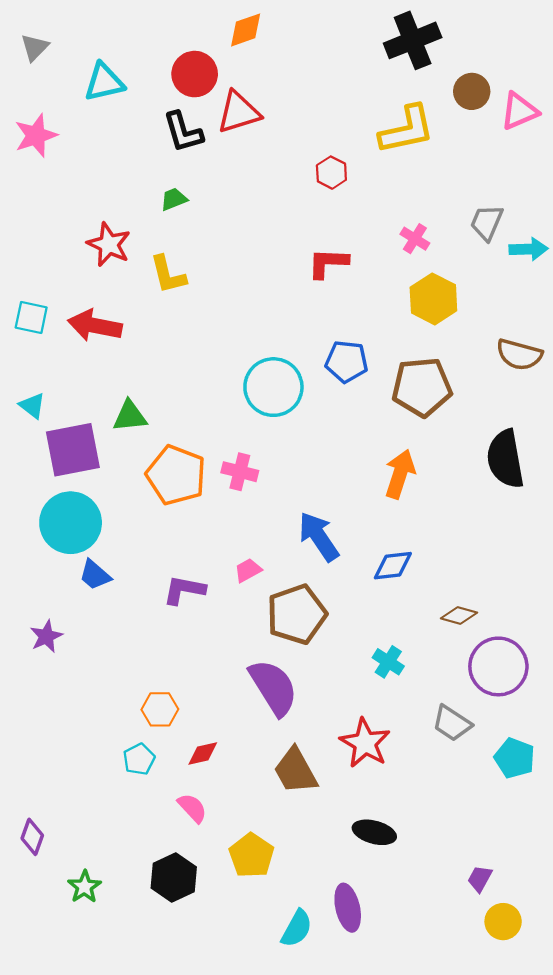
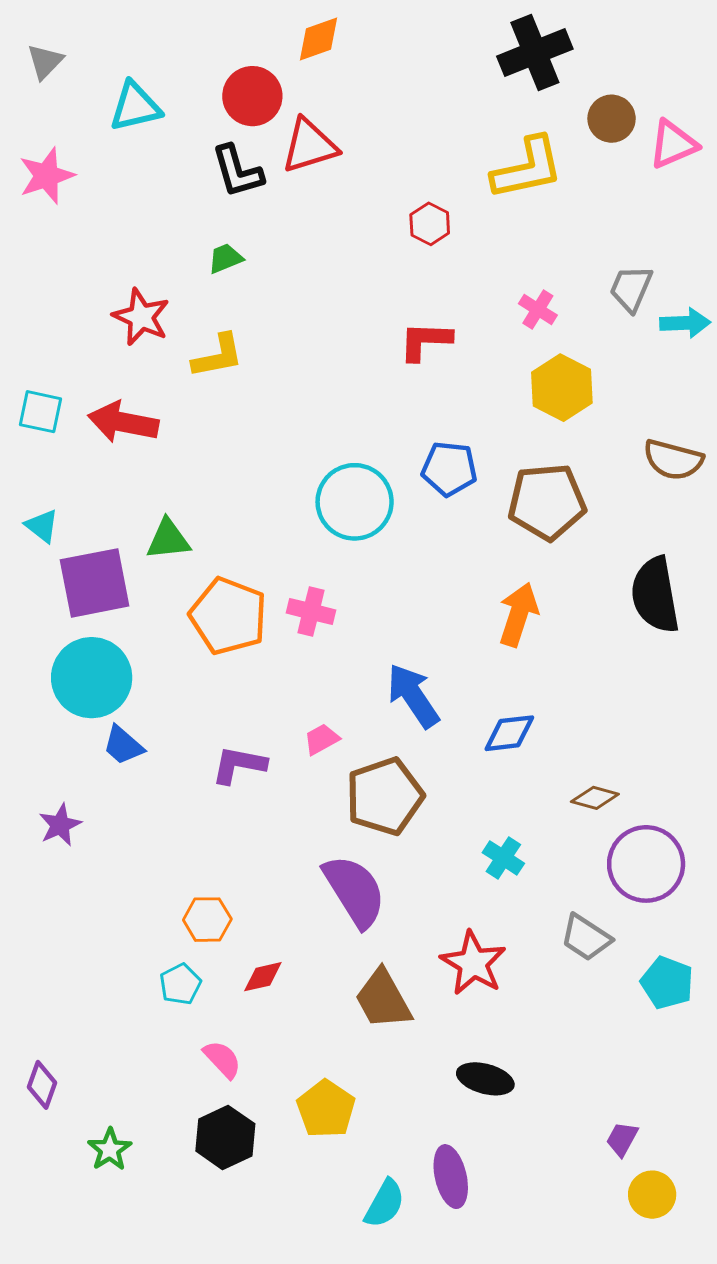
yellow L-shape: (168, 275) -> (218, 356), turned -87
pink semicircle: (192, 808) -> (222, 1059), moved

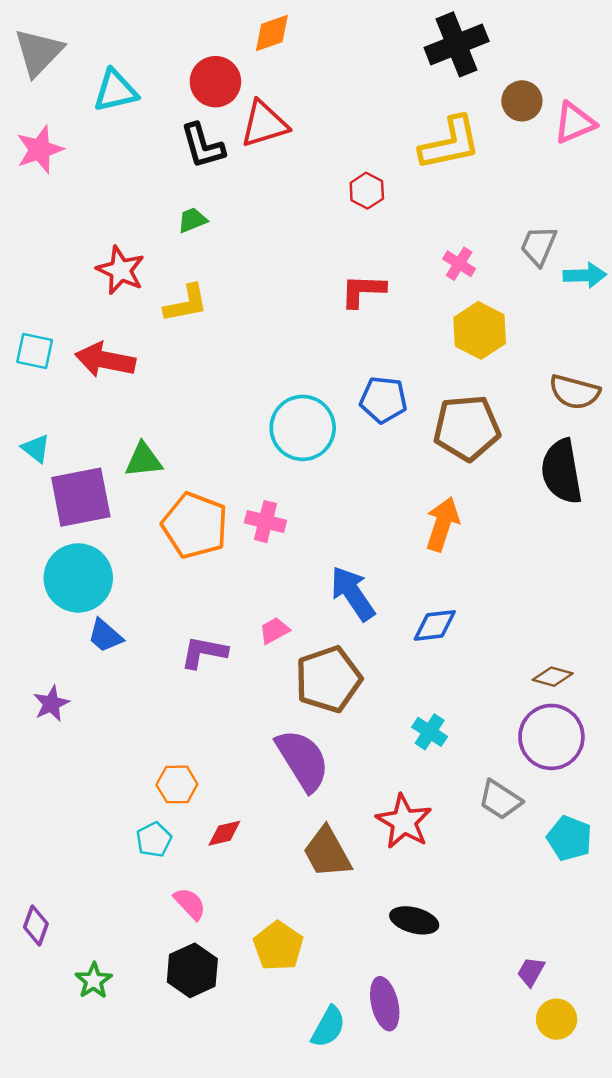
gray triangle: (45, 62) -> (38, 52), size x1.6
black semicircle: (655, 595) -> (562, 472), moved
brown diamond: (595, 798) -> (553, 677), moved

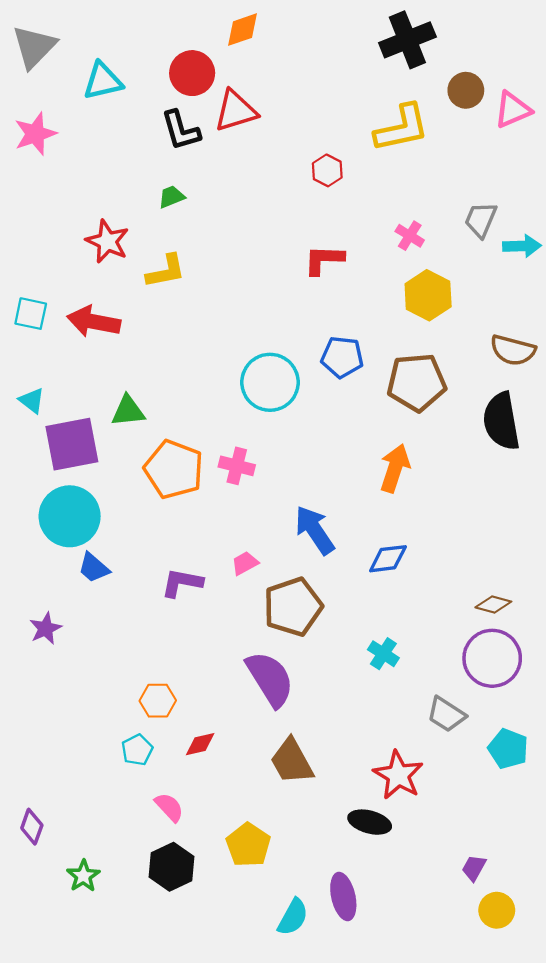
red star: (404, 822) -> (398, 775), moved

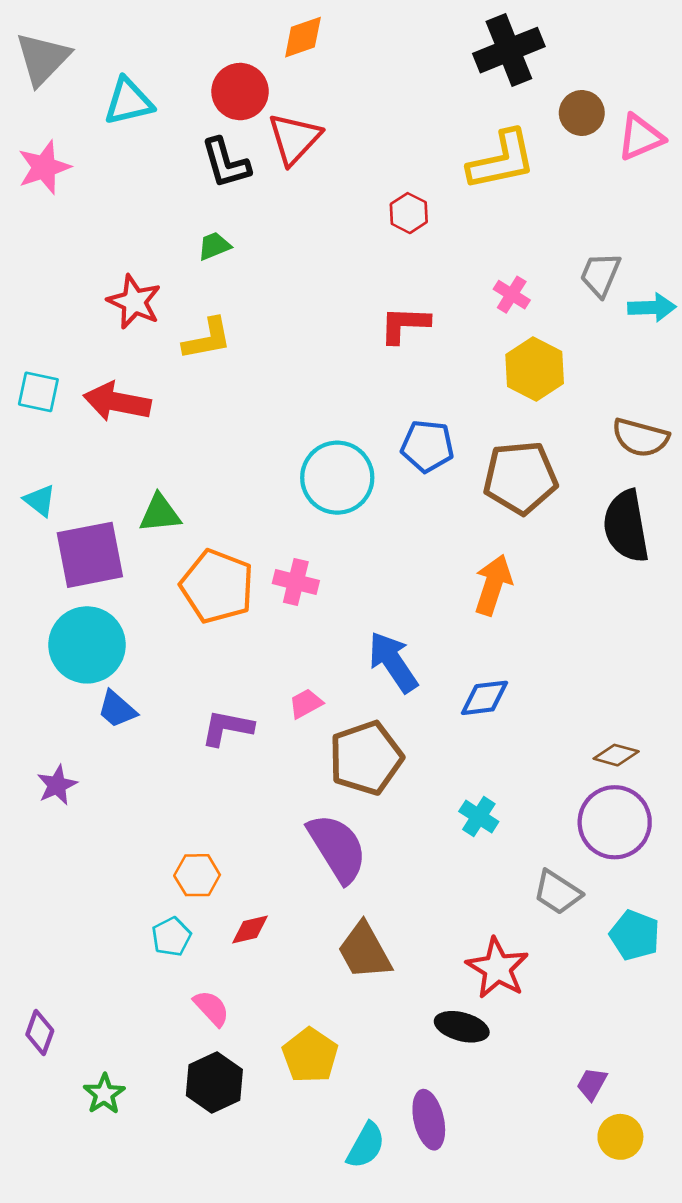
red triangle: (236, 111) -> (294, 139), turned -30

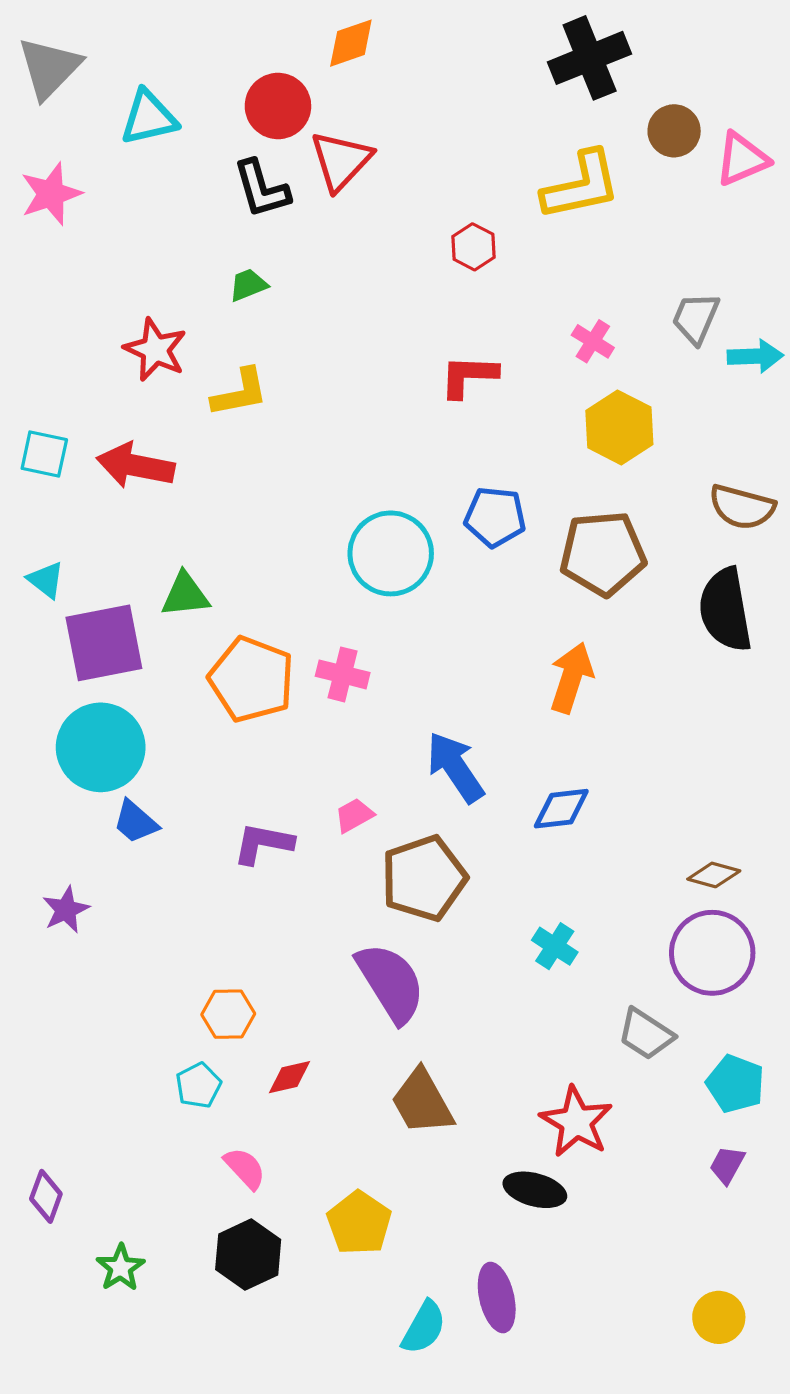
purple trapezoid: (592, 1084) -> (727, 1165), moved

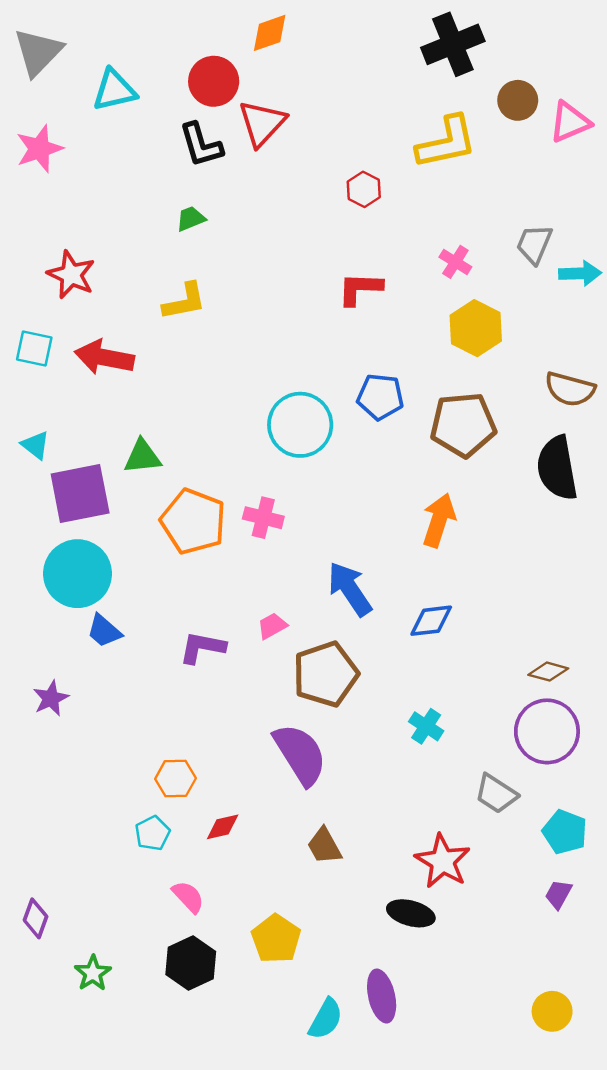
red star: (155, 350) -> (71, 275), moved
brown trapezoid: (422, 1102) -> (324, 846), size x0.7

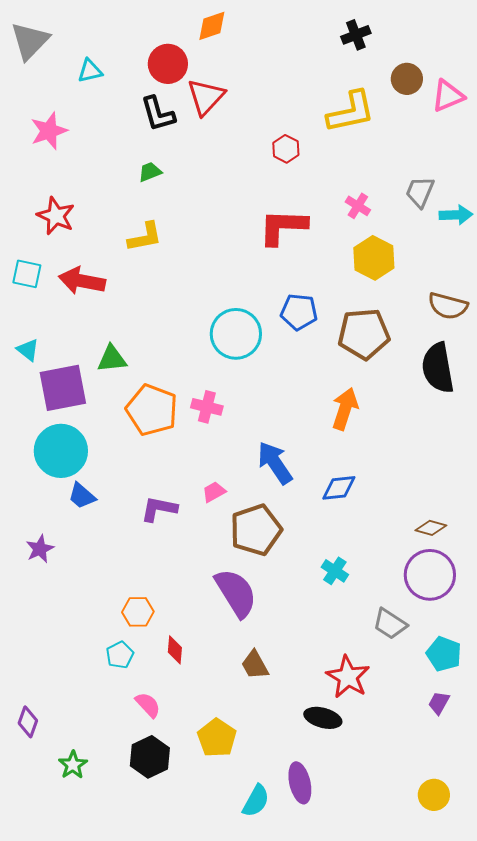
black cross: (453, 44) -> (356, 35), size x0.6
cyan triangle: (114, 90) -> (90, 71), size x0.7
pink star: (39, 149) -> (49, 131), moved
red L-shape: (360, 289) -> (283, 227), size x1.4
red diamond: (223, 827) -> (175, 650), turned -72

